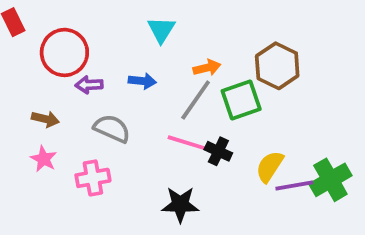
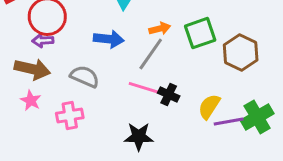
brown hexagon: (277, 66) -> (241, 53), moved
blue arrow: (142, 81) -> (109, 39), size x1.4
purple arrow: (89, 85) -> (43, 41), moved
green square: (241, 100) -> (200, 33), moved
brown arrow: (45, 119) -> (32, 69), size x1.6

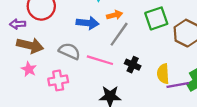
orange arrow: (160, 29) -> (115, 15), moved
purple arrow: (43, 41) -> (18, 24), moved
pink line: (146, 89) -> (100, 60), moved
yellow semicircle: (209, 107) -> (163, 74), turned -36

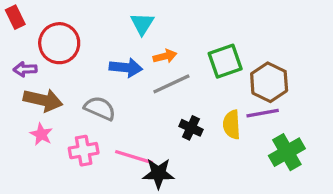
gray line: (119, 34) -> (171, 84), turned 30
pink line: (100, 60) -> (134, 157), moved
yellow semicircle: (163, 74) -> (232, 125), moved
purple line: (178, 85) -> (263, 113), moved

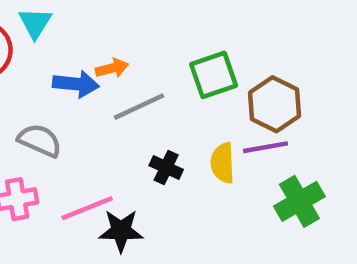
cyan triangle: (142, 24) -> (35, 23), moved
orange arrow: (165, 56) -> (112, 68), moved
pink line: (134, 157) -> (87, 208), turned -39

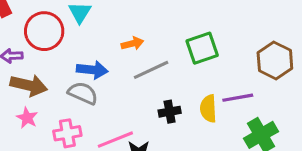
blue arrow: (76, 84) -> (92, 70), moved
brown hexagon: (275, 104) -> (275, 61), moved
black cross: (166, 167) -> (170, 112), turned -35

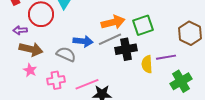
orange arrow: (132, 44) -> (113, 22), moved, size x1.6
blue arrow: (92, 70) -> (83, 41), moved
black cross: (170, 112) -> (126, 49), moved, size x1.5

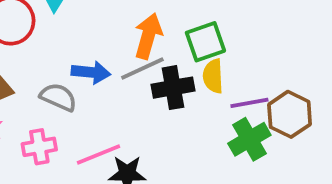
orange arrow: (113, 22) -> (148, 36), turned -60
brown hexagon: (190, 33) -> (290, 114), moved
yellow semicircle: (147, 64) -> (213, 76), moved
green cross: (181, 81) -> (249, 139), moved

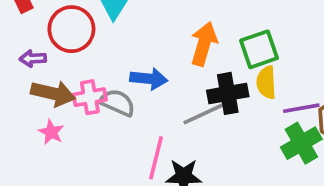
gray line: (142, 68) -> (204, 114), moved
pink cross: (39, 147) -> (90, 97), moved
pink line: (98, 154) -> (156, 158), turned -54

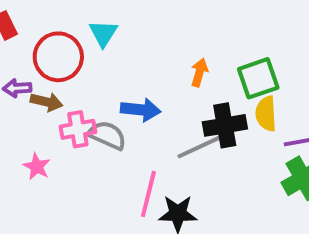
orange arrow: (204, 44) -> (199, 72), size x0.6
brown arrow: (53, 93) -> (47, 102), moved, size x0.7

